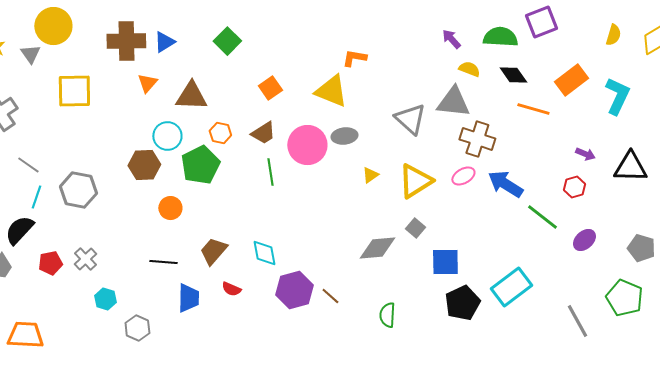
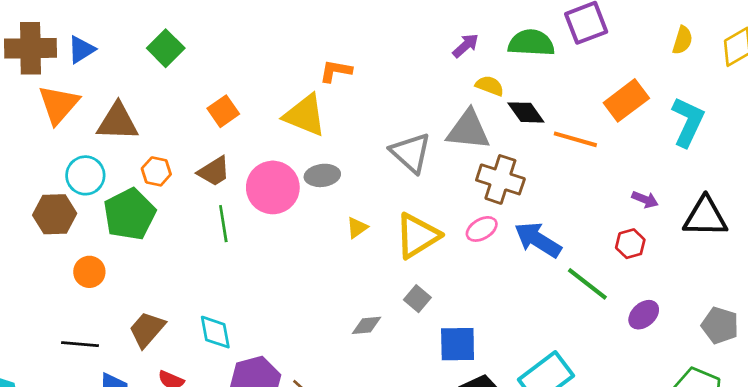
purple arrow: (451, 39) -> (466, 46), turned 90
black diamond: (513, 75) -> (526, 112), moved
orange triangle: (147, 83) -> (59, 104), size x1.6
gray diamond: (377, 248) -> (367, 325), size x0.6

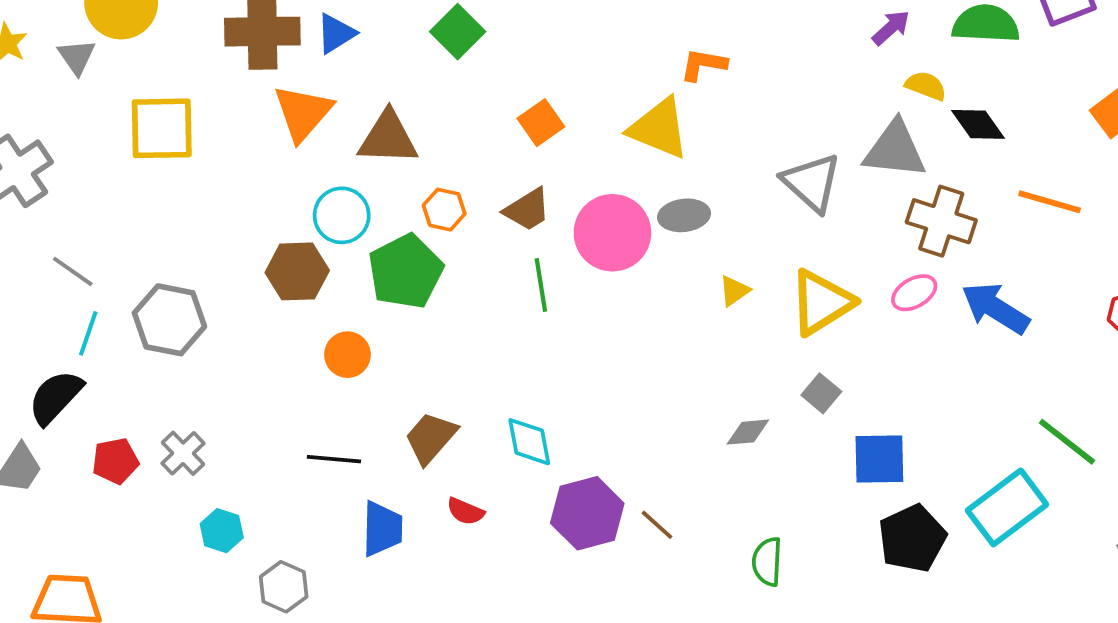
orange line: (575, 139) -> (1050, 202), moved
green line: (587, 284) -> (1067, 442), moved

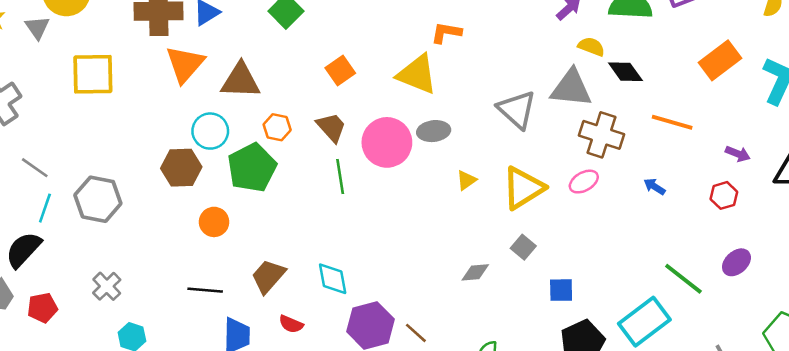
brown trapezoid: (527, 210) -> (331, 127), turned -100
blue arrow: (995, 308) -> (654, 187), moved, size x0.5
blue square: (879, 459) -> (561, 290), size x0.7
red pentagon: (115, 461) -> (42, 308), moved

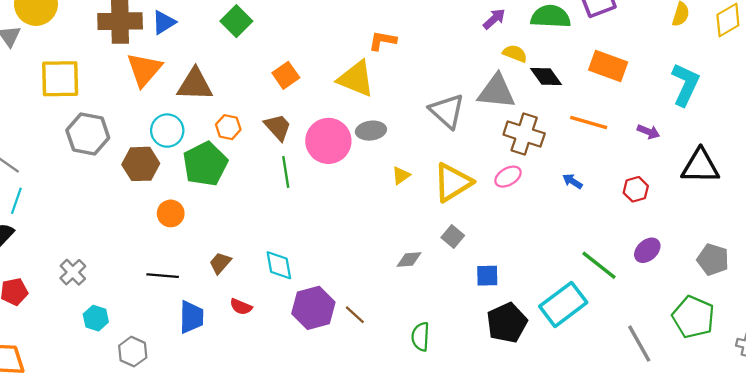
orange rectangle: (720, 60) -> (608, 66), moved, turned 57
purple arrow: (738, 154) -> (648, 132), moved
gray hexagon: (98, 199) -> (88, 134), moved
brown trapezoid: (268, 276) -> (220, 263), size x0.7

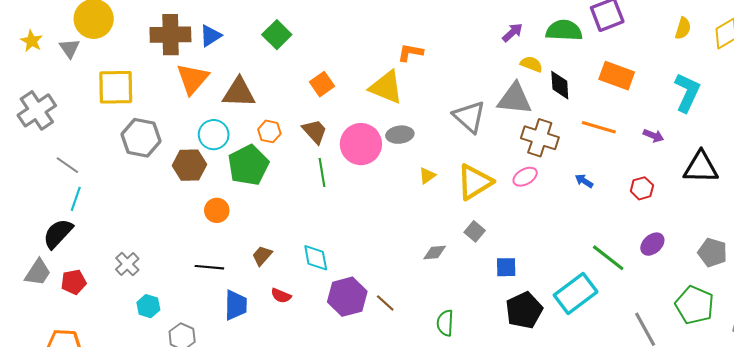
black diamond: (546, 76) -> (560, 85), turned 32

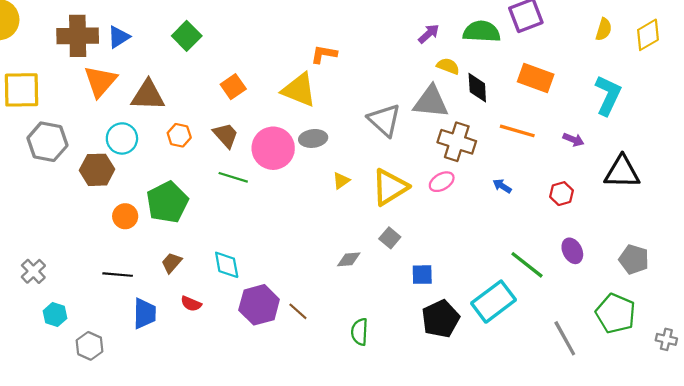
green pentagon: (248, 165) -> (167, 202), moved
green line: (322, 172) -> (233, 177), turned -64
purple ellipse: (652, 244) -> (572, 251), turned -75

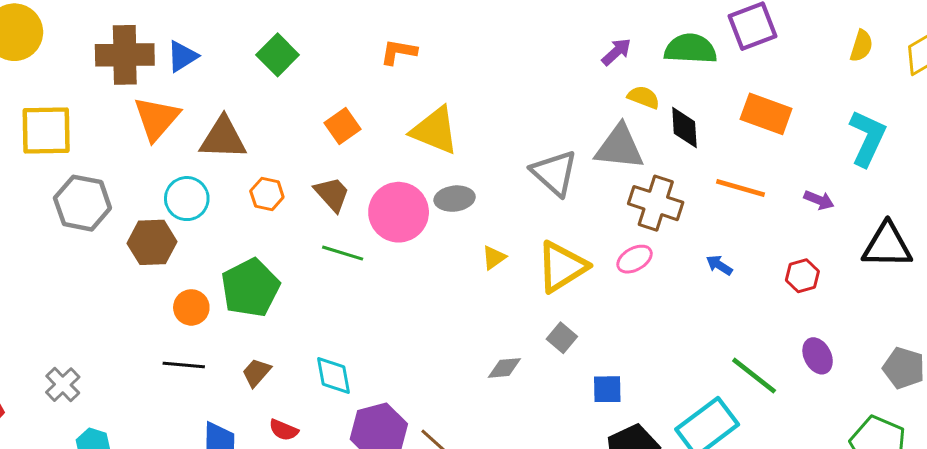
orange L-shape: (324, 54) -> (399, 52), moved
black line: (118, 275) -> (184, 365), moved

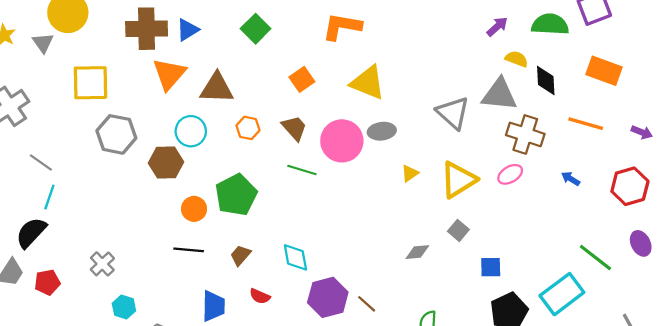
orange L-shape: (399, 52) -> (342, 27), size x1.5
red hexagon: (802, 276) -> (630, 186), size x1.6

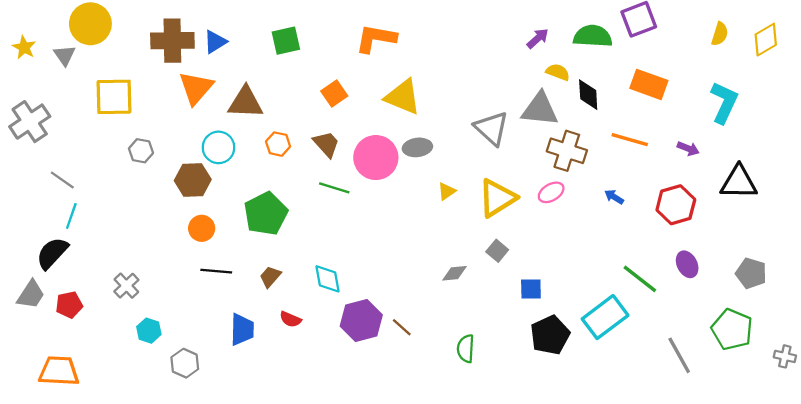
green square: (256, 29) -> (286, 41), turned 32
gray hexagon: (116, 134) -> (141, 151), size x0.6
orange circle: (194, 209) -> (202, 228), moved

